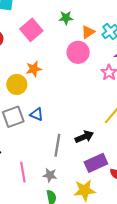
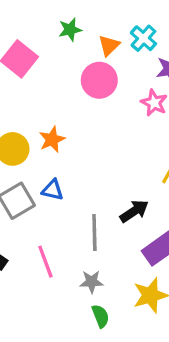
orange star: (34, 69) -> (52, 139), moved
pink line: (23, 172) -> (45, 262), moved

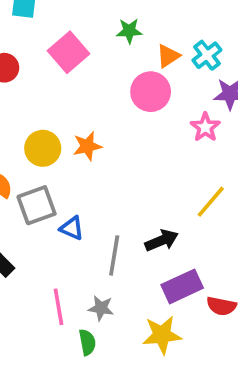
blue triangle: (53, 190) -> (72, 228), moved
pink line: (45, 262) -> (59, 307), moved
green semicircle: (100, 316) -> (87, 342), moved

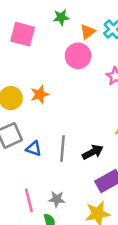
pink square: (68, 52) -> (23, 34), turned -30
gray line: (114, 255) -> (63, 149), moved

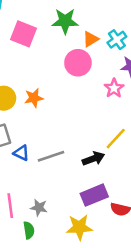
green star: (61, 17) -> (65, 21), size x1.5
gray line: (63, 149) -> (51, 156), turned 60
black arrow: (93, 152) -> (93, 159), moved

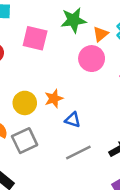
blue triangle: (21, 153) -> (73, 120), moved

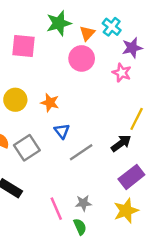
orange star: (54, 99) -> (50, 103), turned -30
yellow circle: (25, 103) -> (15, 100), moved
blue triangle: (73, 120) -> (62, 131), moved, turned 42

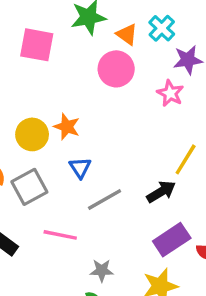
orange triangle: (87, 33) -> (127, 34), turned -42
yellow circle: (15, 100) -> (32, 134), moved
pink line: (56, 209) -> (60, 235), moved, turned -60

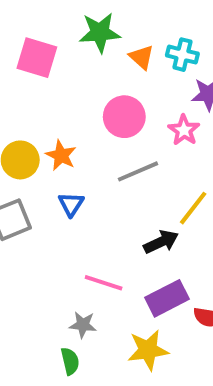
cyan cross: (162, 28) -> (182, 55), turned -36
pink circle: (116, 69) -> (124, 117), moved
gray line: (105, 199) -> (138, 171), moved
pink line: (60, 235) -> (104, 283), moved

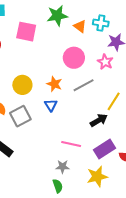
orange star: (61, 155) -> (54, 84), moved

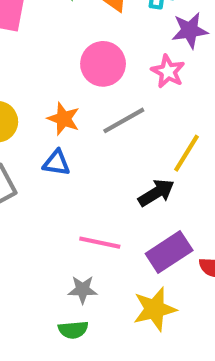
blue triangle: (51, 105) -> (56, 163), turned -48
green semicircle: (58, 186) -> (73, 330), turned 104

